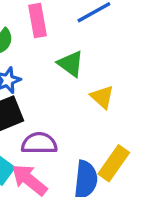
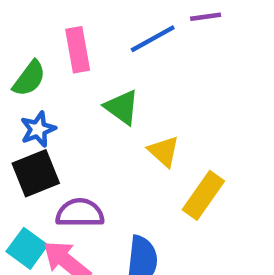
yellow rectangle: (114, 163) -> (203, 195), moved

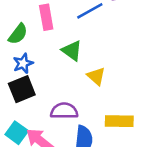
yellow rectangle: (203, 195) -> (119, 121), moved, turned 56
purple semicircle: (80, 213) -> (64, 111), moved

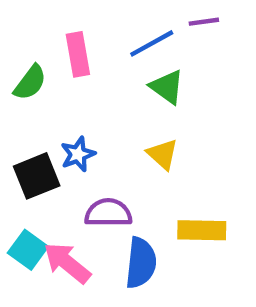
green triangle: (72, 51) -> (167, 87), moved
blue star: (23, 63) -> (78, 154), moved

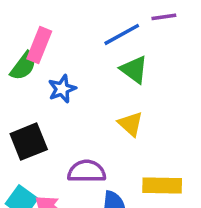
pink rectangle: (78, 54) -> (39, 45), moved, turned 32
blue star: (78, 154) -> (62, 89), moved

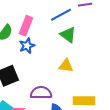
pink rectangle: (39, 45) -> (26, 26), moved
yellow triangle: (131, 124) -> (66, 66), turned -35

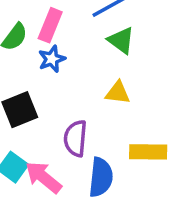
purple semicircle: (41, 93) -> (75, 138), turned -85

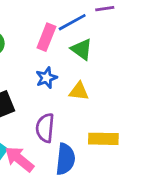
pink rectangle: (50, 25) -> (46, 37), moved
blue star: (52, 59) -> (46, 78), moved

